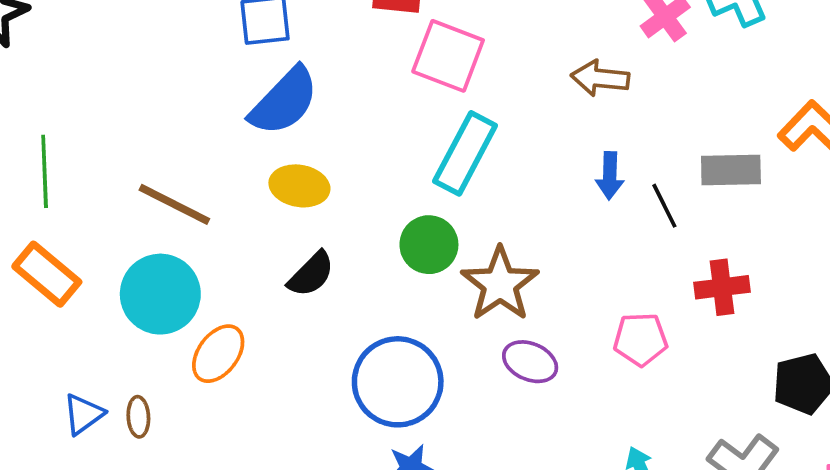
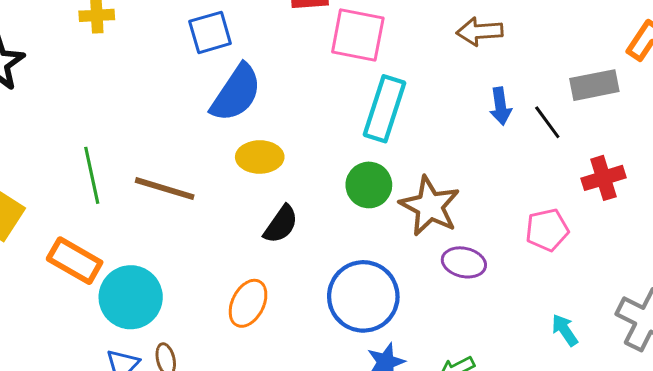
green line: (45, 171) -> (92, 175), moved
cyan circle: (160, 294) -> (131, 297), moved
orange ellipse: (218, 354) -> (248, 303), moved

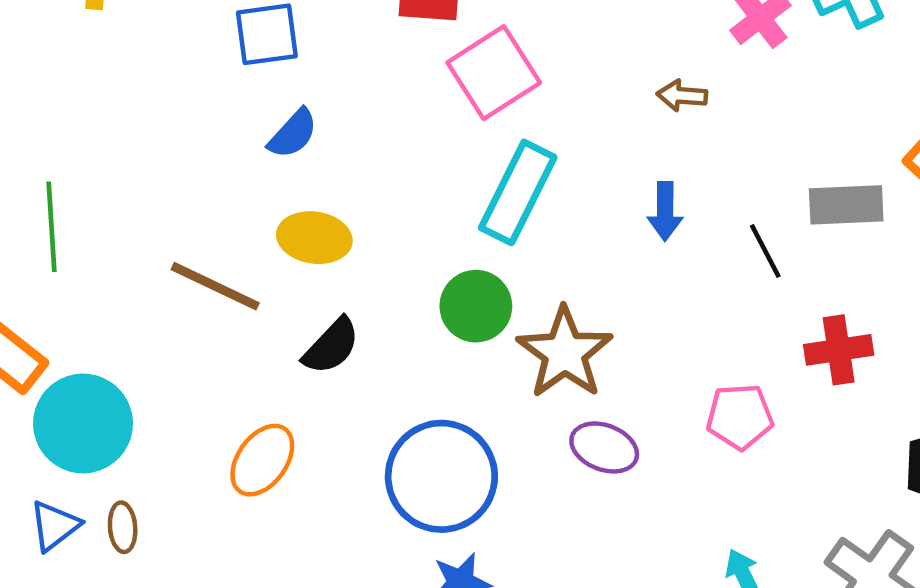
brown arrow: (480, 31) -> (682, 96), size x0.7
pink square: (358, 35) -> (494, 73), turned 38
blue semicircle: (236, 93) -> (293, 134), size x0.6
blue arrow: (501, 106) -> (665, 211), moved
brown line: (165, 189) -> (215, 286), moved

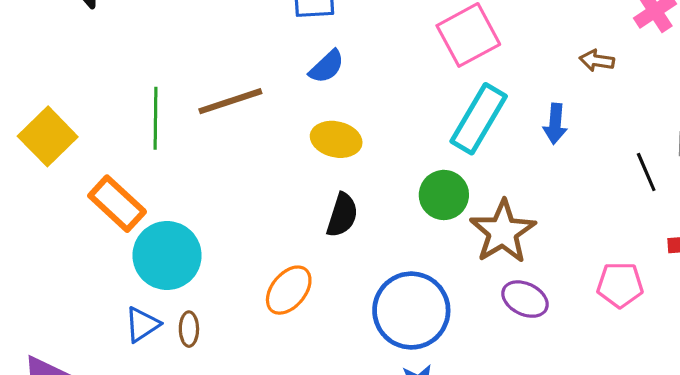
blue arrow: (665, 211) -> (555, 124), moved
brown line: (215, 286) -> (230, 101), moved, turned -48
black semicircle: (331, 346) -> (342, 215), turned -30

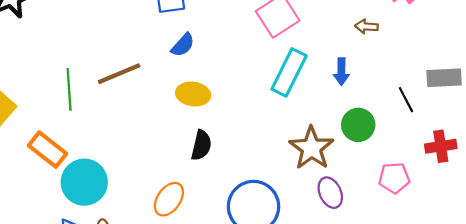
green circle: (444, 195) -> (358, 125), moved
purple ellipse: (525, 299) -> (330, 193), turned 44

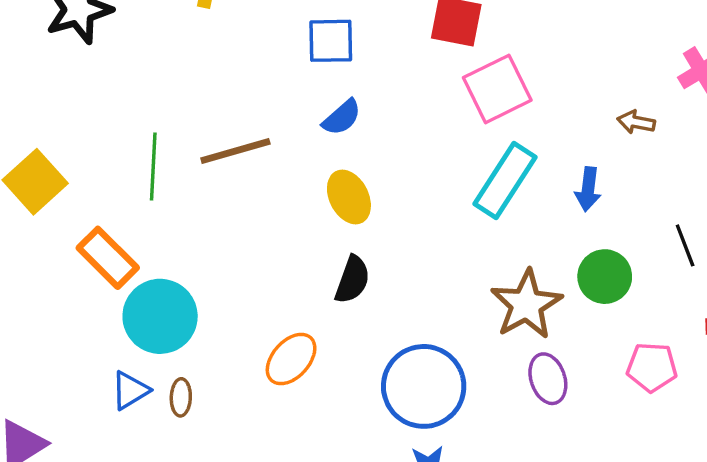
yellow ellipse: (193, 94) -> (349, 197), turned 48

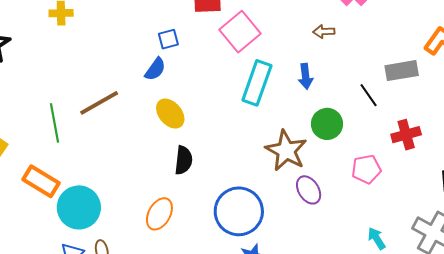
blue square: (331, 41) -> (168, 39), moved, size x0.7

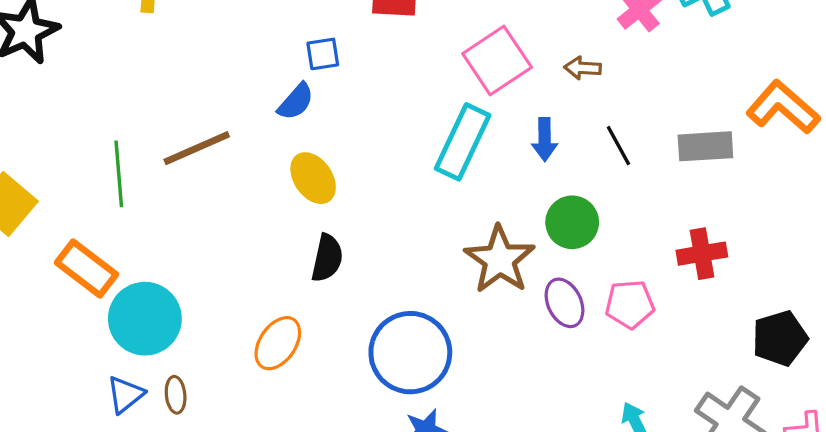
pink square: (240, 32) -> (497, 60), moved
black line: (369, 95) -> (618, 146), moved
purple ellipse: (309, 190) -> (565, 303), moved

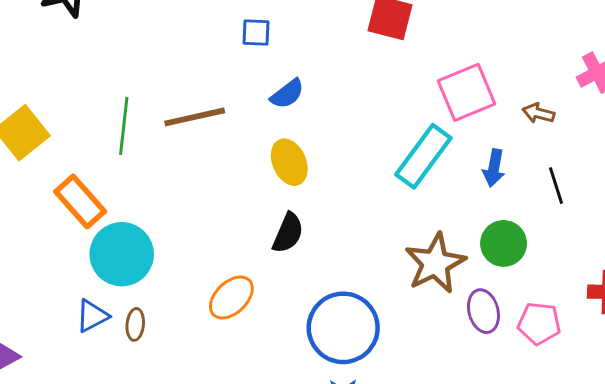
blue square: (323, 54) -> (256, 32), moved

